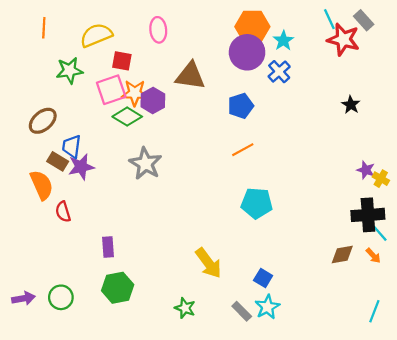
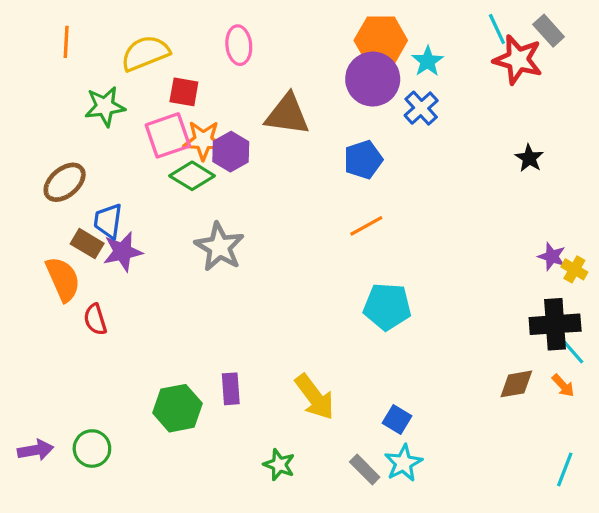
purple rectangle: (108, 247) -> (231, 389), moved
green hexagon: (118, 288) -> (177, 408), moved

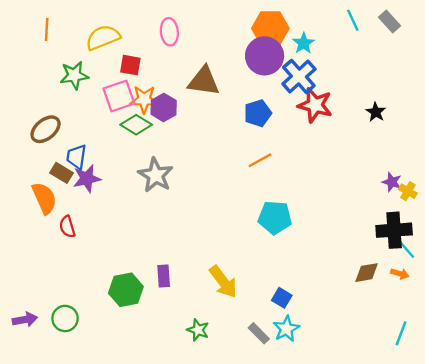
red star: (518, 60) -> (315, 105), moved
blue cross: (421, 108) -> (299, 77), size x1.4
orange arrow: (563, 386) -> (400, 274), turned -30

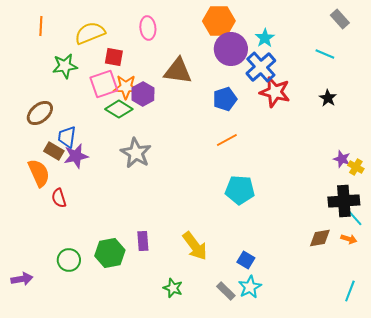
cyan line: (353, 20) -> (325, 54), moved, turned -42
orange hexagon: (270, 28) -> (219, 21), moved
green circle: (65, 318) -> (69, 260), moved

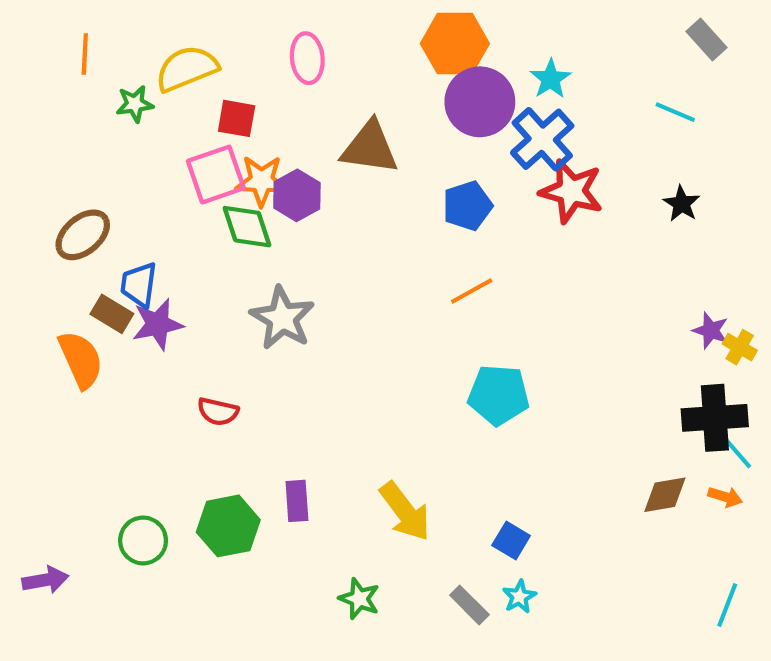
green star: (65, 66) -> (135, 104), moved, size x0.7
green diamond: (119, 109) -> (247, 227), turned 40
red semicircle: (59, 198) -> (218, 412), moved, turned -60
cyan star: (250, 287) -> (519, 597), size x0.7

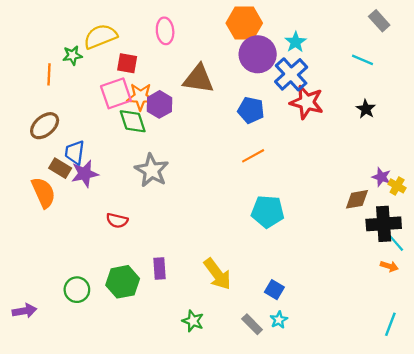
orange line: (85, 54) -> (49, 74), moved
blue pentagon: (467, 206) -> (251, 110), turned 30
brown diamond: (665, 495) -> (357, 199), moved

